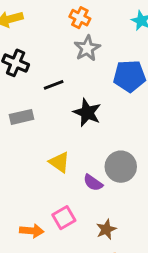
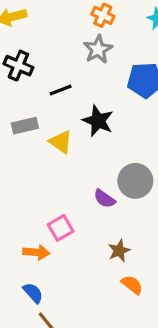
orange cross: (80, 18) -> (103, 15), moved
yellow triangle: (59, 162) -> (61, 142), moved
pink square: (64, 218) -> (61, 228), moved

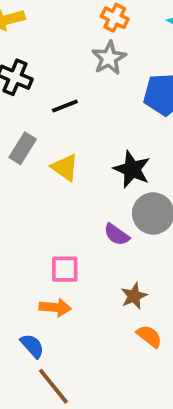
black star: (98, 121) -> (132, 169), moved
gray rectangle: (25, 126) -> (23, 148), turned -45
pink square: (61, 228) -> (65, 269), turned 30
orange arrow: (36, 252) -> (55, 307), moved

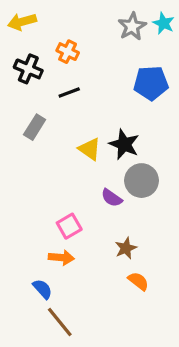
orange cross: (115, 18) -> (68, 52), moved
gray star: (109, 58) -> (132, 26), moved
yellow triangle: (65, 167) -> (90, 149), moved
pink square: (65, 269) -> (69, 226), turned -30

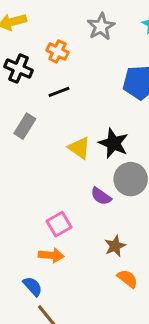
gray star: (132, 26) -> (101, 27), moved

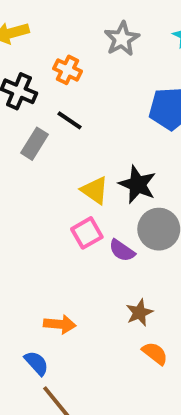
black line: (59, 92) -> (69, 120), turned 55
gray rectangle: (25, 126) -> (35, 144), moved
pink square: (59, 224) -> (87, 233), moved

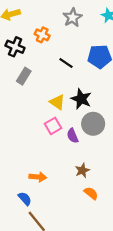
black line: (69, 120) -> (66, 63), moved
purple semicircle: (122, 250) -> (73, 136), turned 32

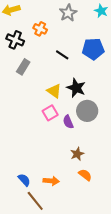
orange arrow: (38, 177) -> (51, 181), moved

